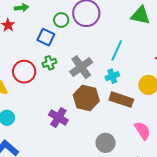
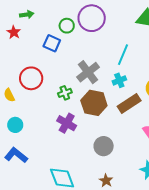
green cross: (49, 63) -> (65, 93), moved
brown rectangle: (121, 100) -> (129, 104), turned -50
gray circle: (106, 143) -> (104, 146), moved

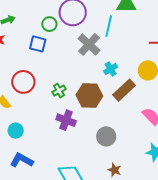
cyan line: (123, 55) -> (109, 26), moved
gray cross: (88, 72) -> (89, 44), moved

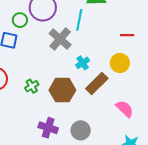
purple cross: (66, 120) -> (48, 128), moved

